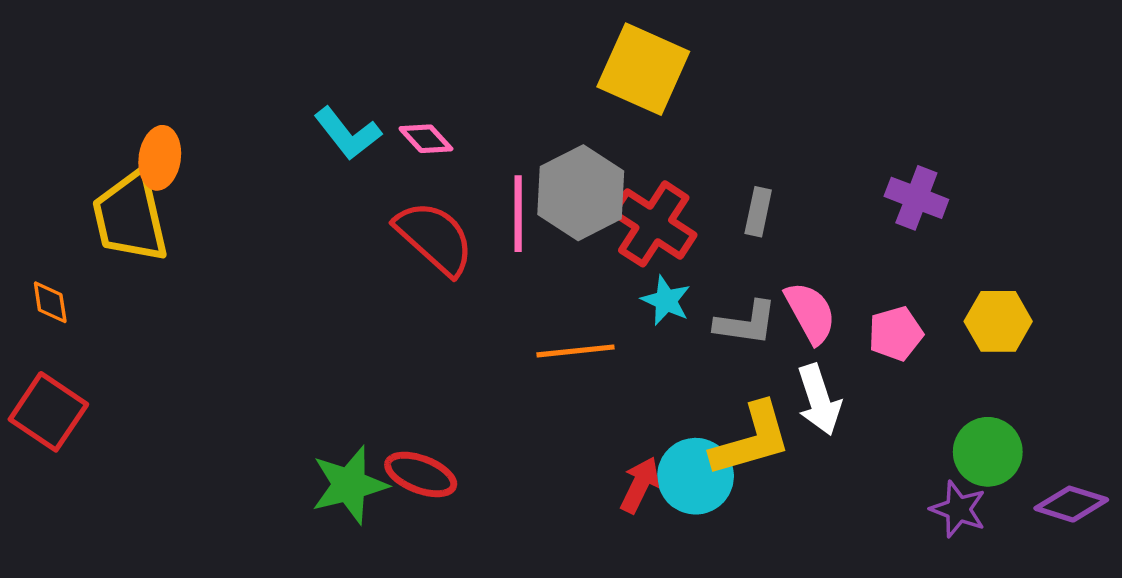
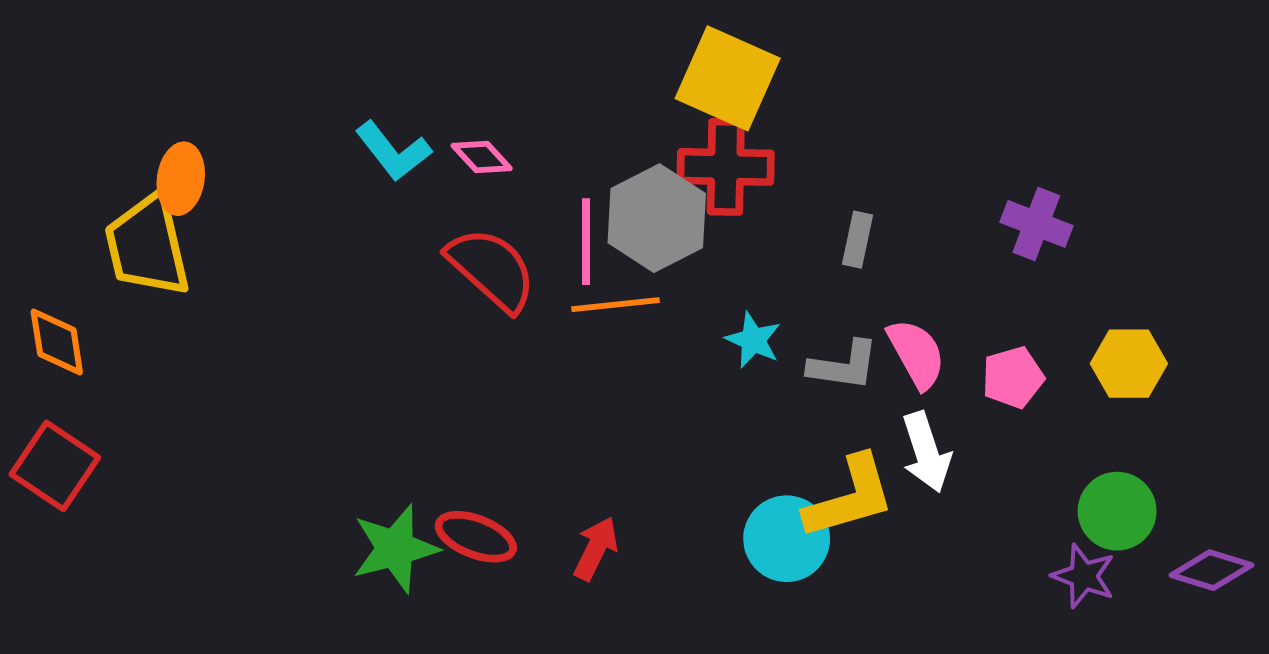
red cross: (654, 224) -> (726, 167), moved, turned -32
orange diamond: (50, 302) -> (57, 342), size x1.4
orange line: (575, 351) -> (615, 305), moved
red arrow: (640, 485) -> (596, 549), moved

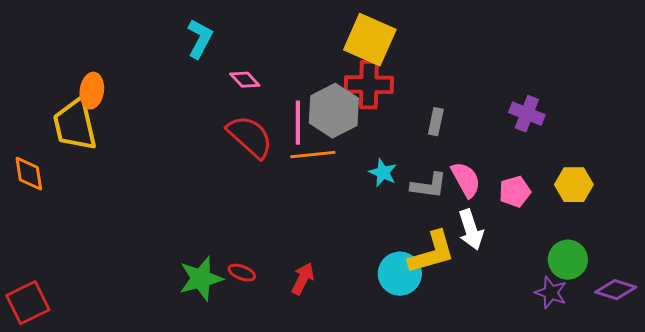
cyan L-shape: (393, 151) -> (200, 39), moved, turned -114
red square: (55, 466) -> (28, 303), moved, turned 30
red ellipse: (476, 537) -> (242, 273), size x0.7

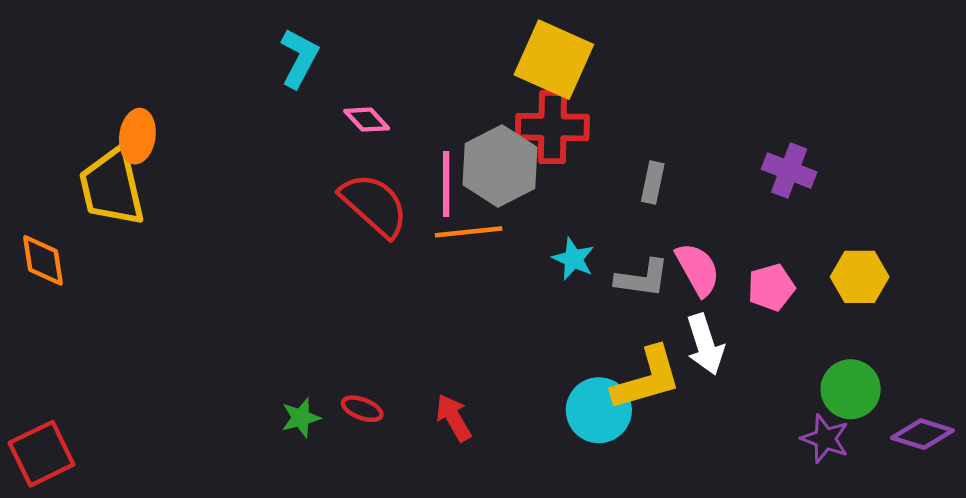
green star: (201, 279) -> (301, 418), size x0.6
red arrow: (303, 279) -> (454, 418), turned -56

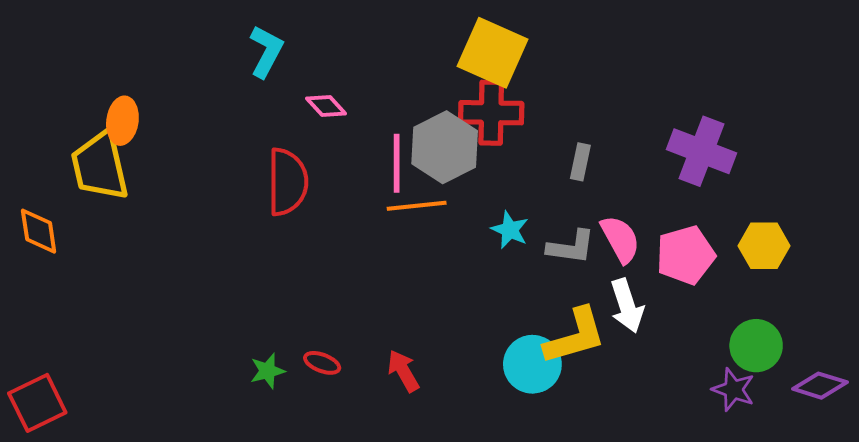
purple cross: (789, 171) -> (701, 151), size x1.4
red semicircle: (374, 205) -> (288, 182), moved, turned 48
pink pentagon: (771, 287) -> (686, 255), size x1.4

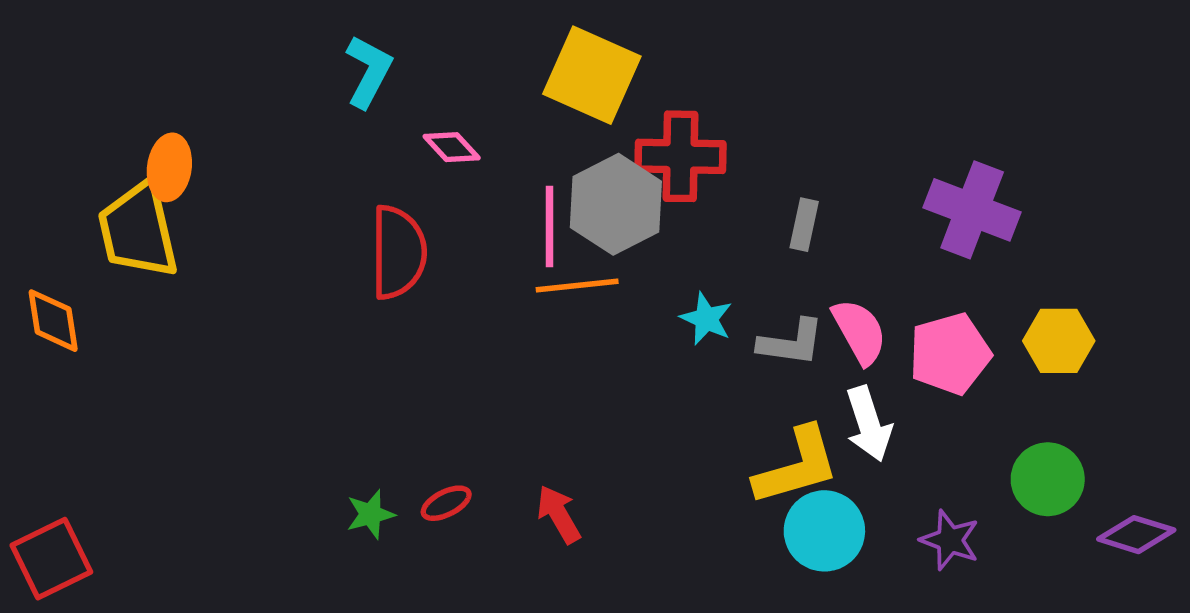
yellow square: (493, 53) -> (592, 75), moved
red ellipse: (322, 363) -> (446, 503), turned -48
cyan circle: (532, 364) -> (824, 531), moved
purple star: (733, 390) -> (950, 540), moved

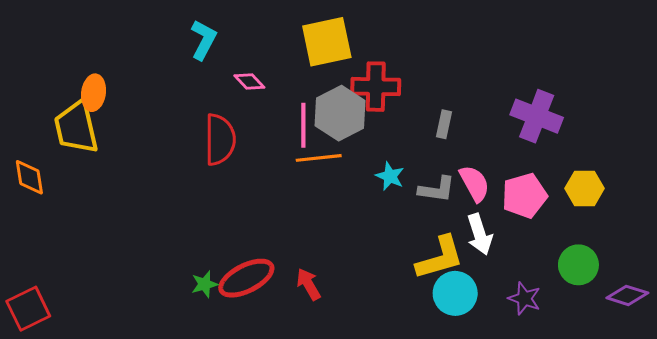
yellow square: (592, 75) -> (327, 42), turned -36
red ellipse: (446, 503) -> (246, 278), size x2.0

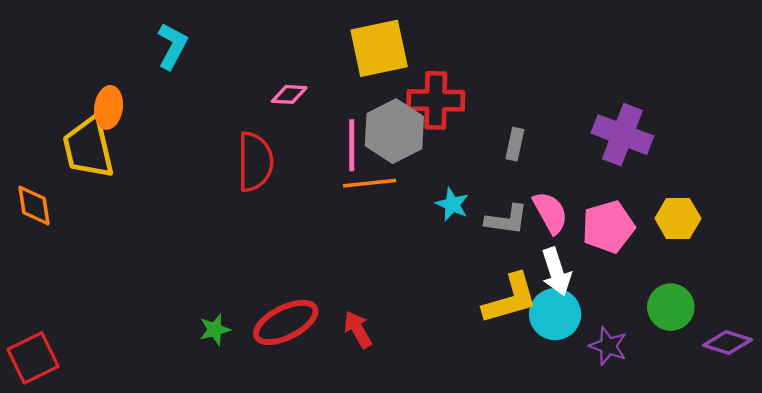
cyan L-shape: (204, 40) -> (172, 46), moved
pink diamond: (249, 81) -> (289, 94), turned -44
green star: (205, 284) -> (215, 330), moved
cyan circle: (455, 293) -> (555, 314), moved

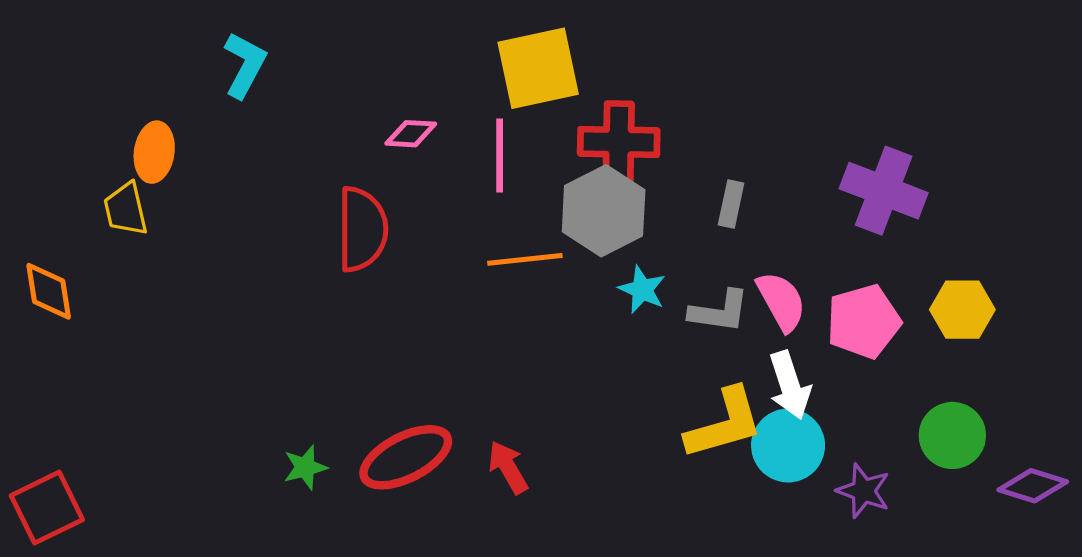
gray hexagon: (394, 131) -> (604, 211), moved
pink line: (352, 145) -> (500, 155), moved
yellow trapezoid: (88, 148) -> (126, 209), size x0.6

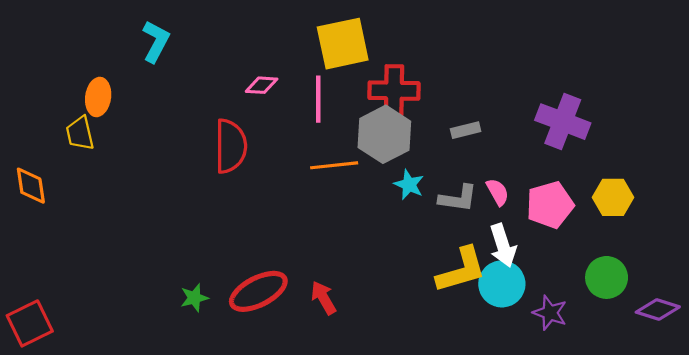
gray rectangle: (731, 204) -> (466, 130), turned 64
pink semicircle: (781, 301) -> (498, 192), size x0.7

